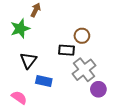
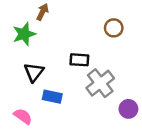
brown circle: (82, 36) -> (114, 28), moved
purple circle: (98, 89) -> (128, 109), moved

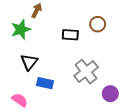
black rectangle: (79, 60) -> (70, 35), moved

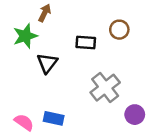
black triangle: (29, 62) -> (47, 63), moved
blue rectangle: (45, 83) -> (54, 118), moved

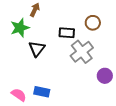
gray cross: (105, 88) -> (82, 52), moved
purple circle: (135, 115) -> (105, 76), moved

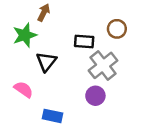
purple circle: (105, 76) -> (95, 96), moved
pink semicircle: (19, 95) -> (24, 89), moved

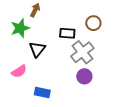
pink semicircle: (24, 89) -> (19, 71), turned 112
purple circle: (95, 96) -> (84, 76), moved

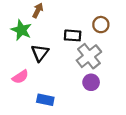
green star: (20, 28) -> (21, 30), turned -30

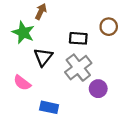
gray cross: (89, 56) -> (78, 68), moved
pink semicircle: (20, 77) -> (22, 83), turned 70

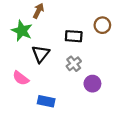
gray cross: (78, 68) -> (74, 64), size x0.6

